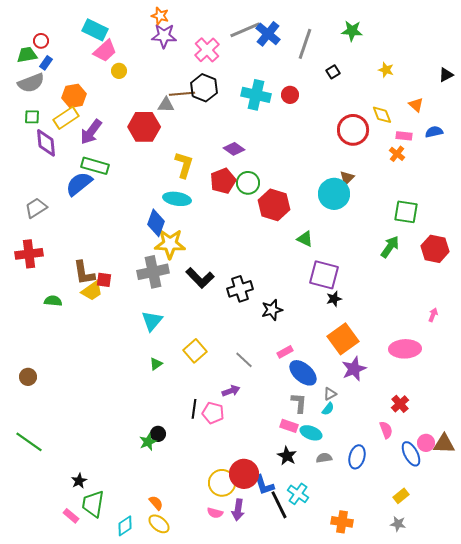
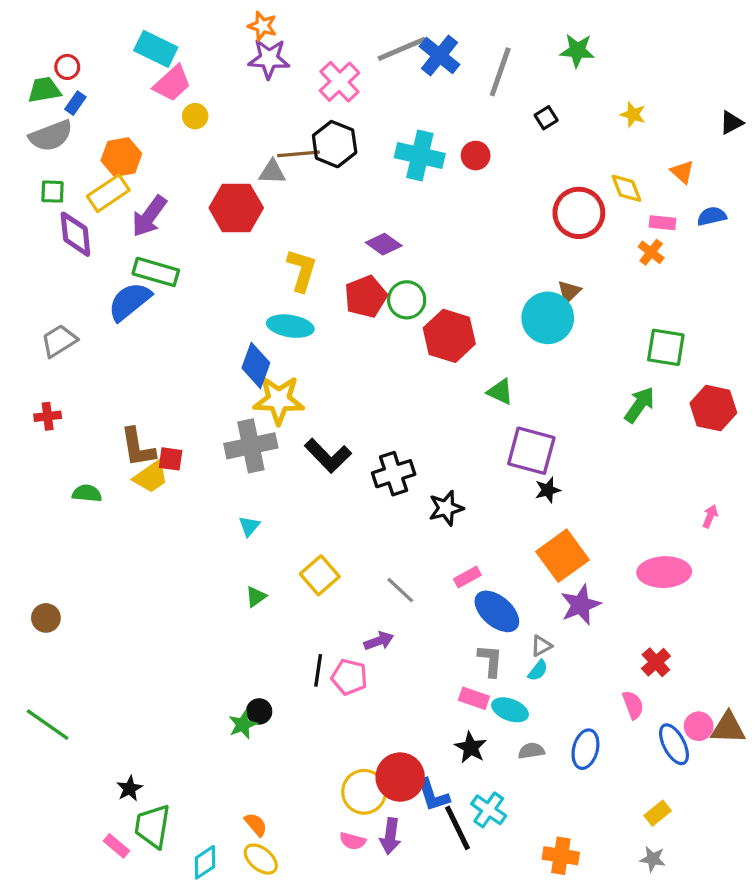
red cross: (29, 254) -> (48, 416), size x0.6
cyan triangle: (152, 321) -> (249, 526), size x0.6

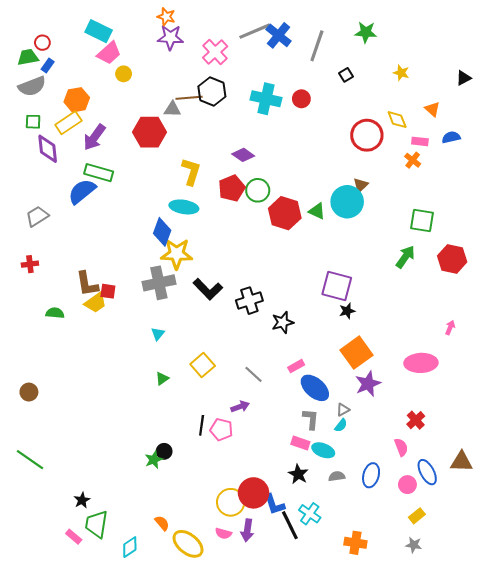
green triangle: (500, 392) -> (317, 211), moved
pink circle: (699, 726) -> (407, 485), moved
yellow ellipse: (261, 859) -> (188, 544), moved, size x1.4

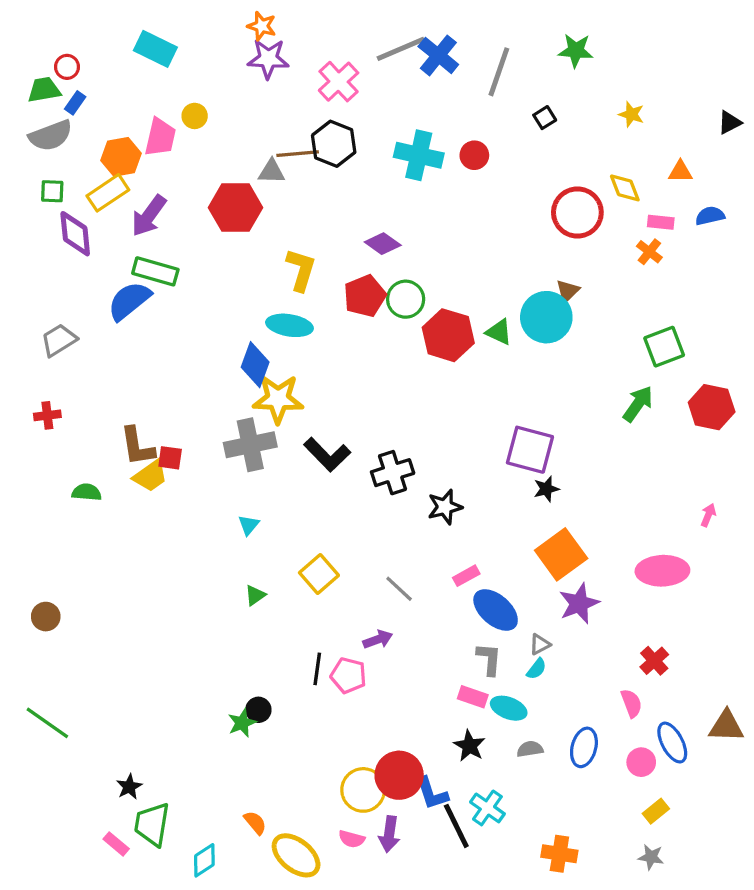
pink trapezoid: (109, 53) -> (160, 137), moved, turned -35
orange triangle: (432, 109) -> (680, 172), turned -42
green square: (422, 220) -> (664, 347), turned -30

